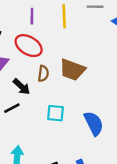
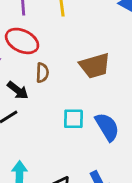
brown trapezoid: (72, 70) -> (95, 66), moved, turned -32
cyan square: (55, 113) -> (73, 119), moved

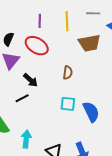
brown trapezoid: (95, 66) -> (89, 43), moved
brown semicircle: (42, 73) -> (68, 73), moved

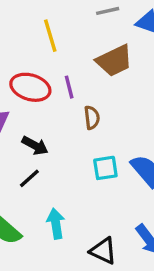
purple line: (40, 21) -> (69, 87), moved
yellow line: (67, 21) -> (50, 36), moved
cyan arrow: (26, 139) -> (56, 224), moved

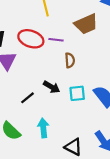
purple line: (69, 87) -> (56, 40), turned -72
black arrow: (35, 146) -> (52, 87), moved

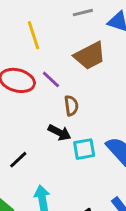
purple line: (56, 40) -> (51, 79), turned 40
black arrow: (52, 87) -> (59, 132), moved

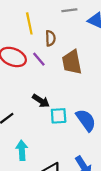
brown trapezoid: (90, 56) -> (72, 62), moved, turned 100
brown semicircle: (71, 106) -> (50, 38), moved

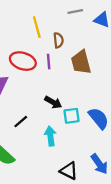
purple line: (39, 59) -> (49, 61), turned 40
cyan arrow: (22, 150) -> (50, 136), moved

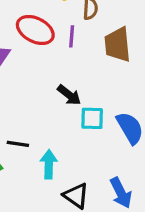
black line: (21, 122) -> (18, 144), moved, turned 40
cyan arrow: (50, 136) -> (49, 164), moved

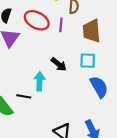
cyan square: (92, 118) -> (88, 61), moved
cyan arrow: (49, 164) -> (40, 81), moved

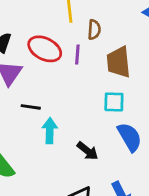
black arrow: (59, 64) -> (87, 151), moved
black line: (24, 96) -> (31, 107), moved

